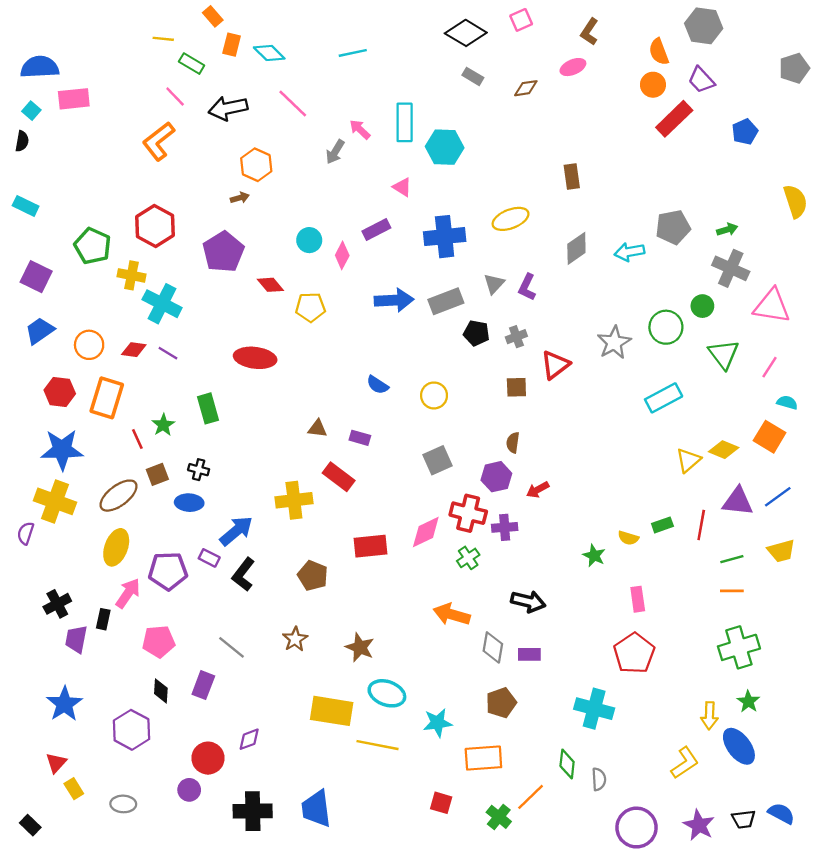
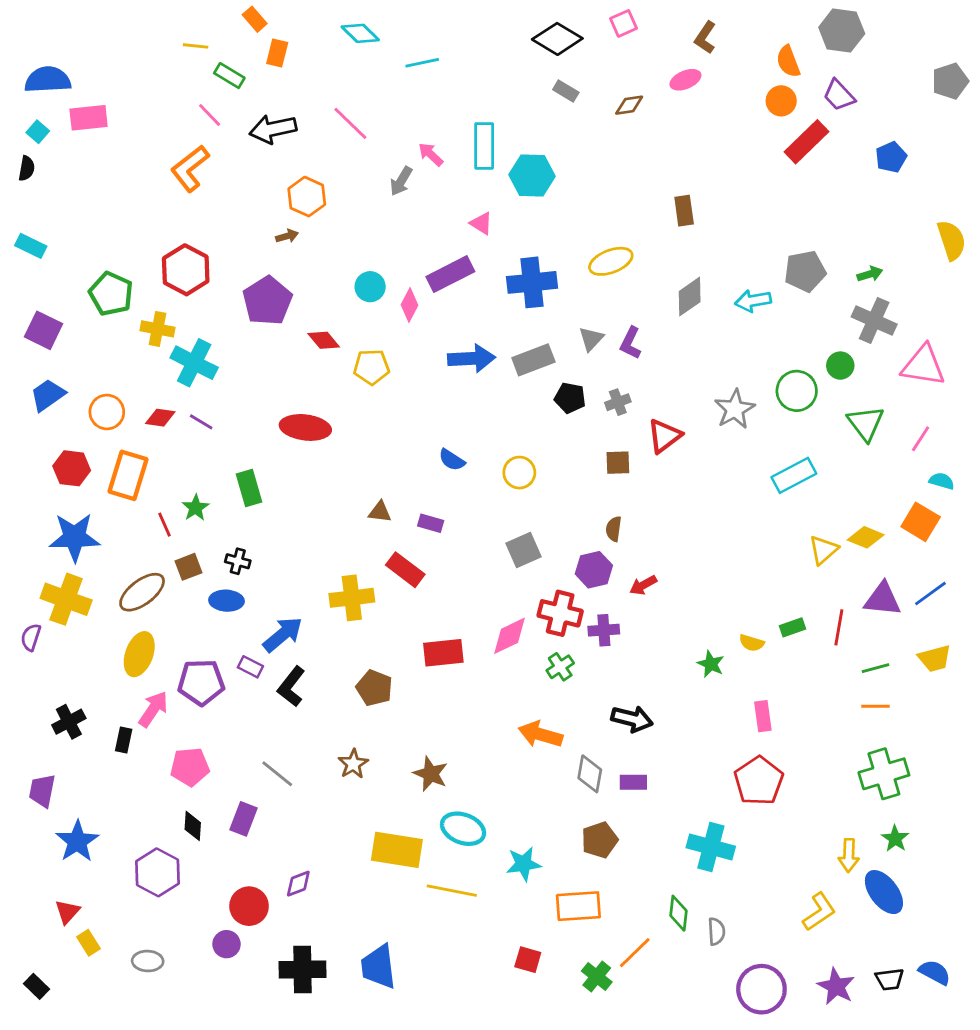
cyan diamond: (269, 53) -> (360, 33), moved
purple rectangle: (376, 229) -> (450, 274), size x1.4
purple trapezoid: (76, 639) -> (42, 791), moved

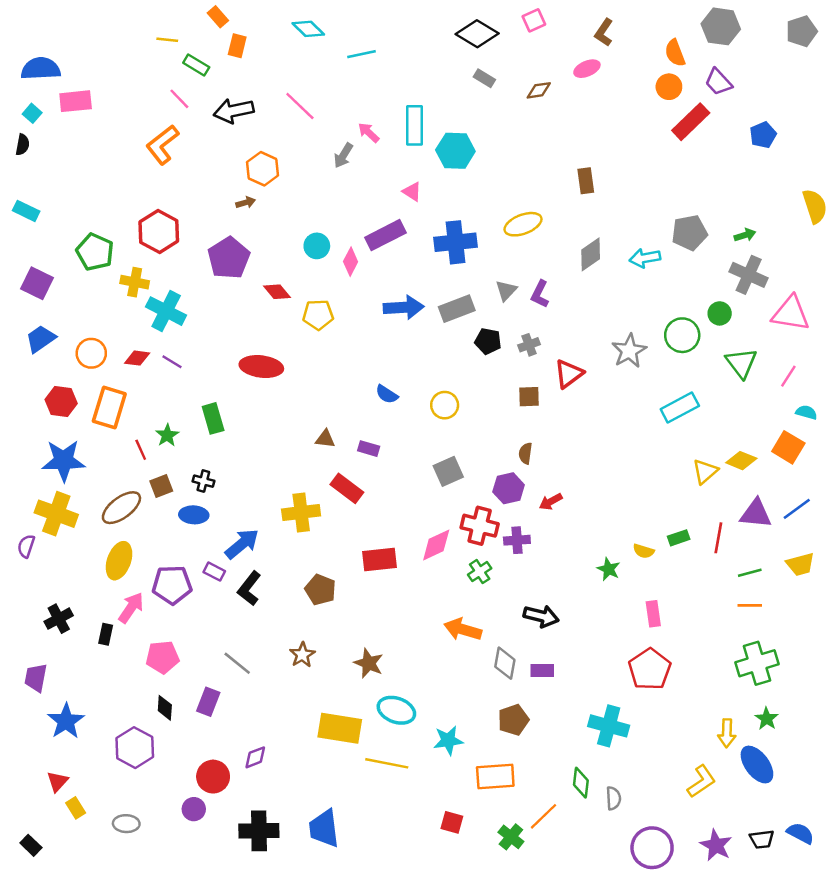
gray pentagon: (950, 81) -> (802, 31), moved

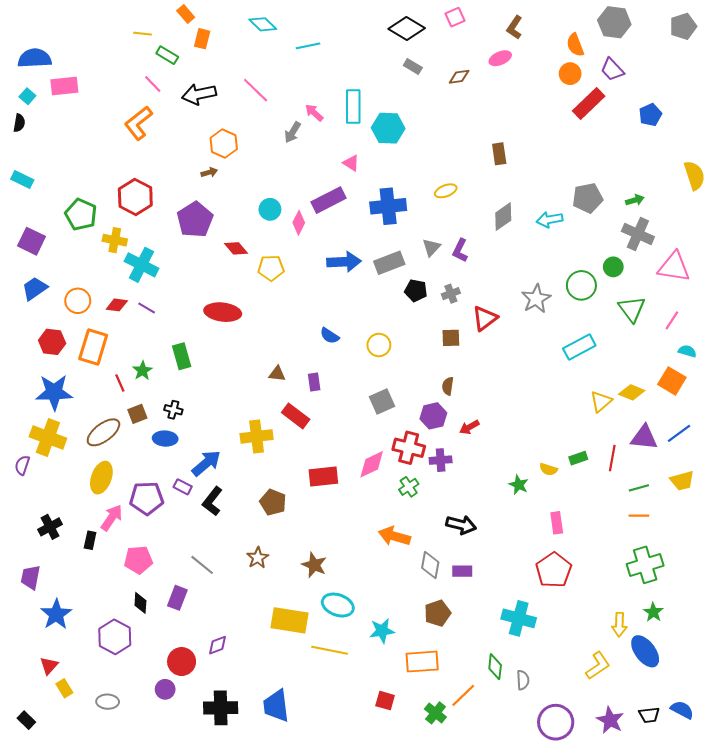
yellow ellipse: (523, 224) -> (446, 191), size x0.7
purple rectangle: (369, 449) -> (314, 382), turned 66

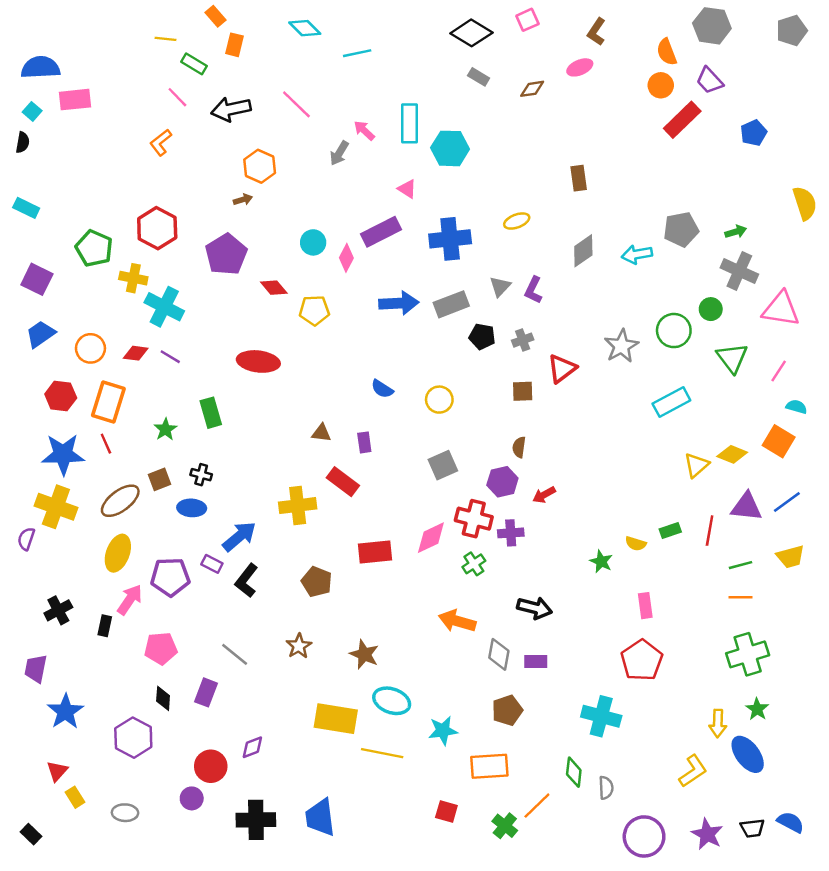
orange L-shape: (138, 123) -> (161, 142), size x0.7
red line: (120, 383) -> (106, 444), moved

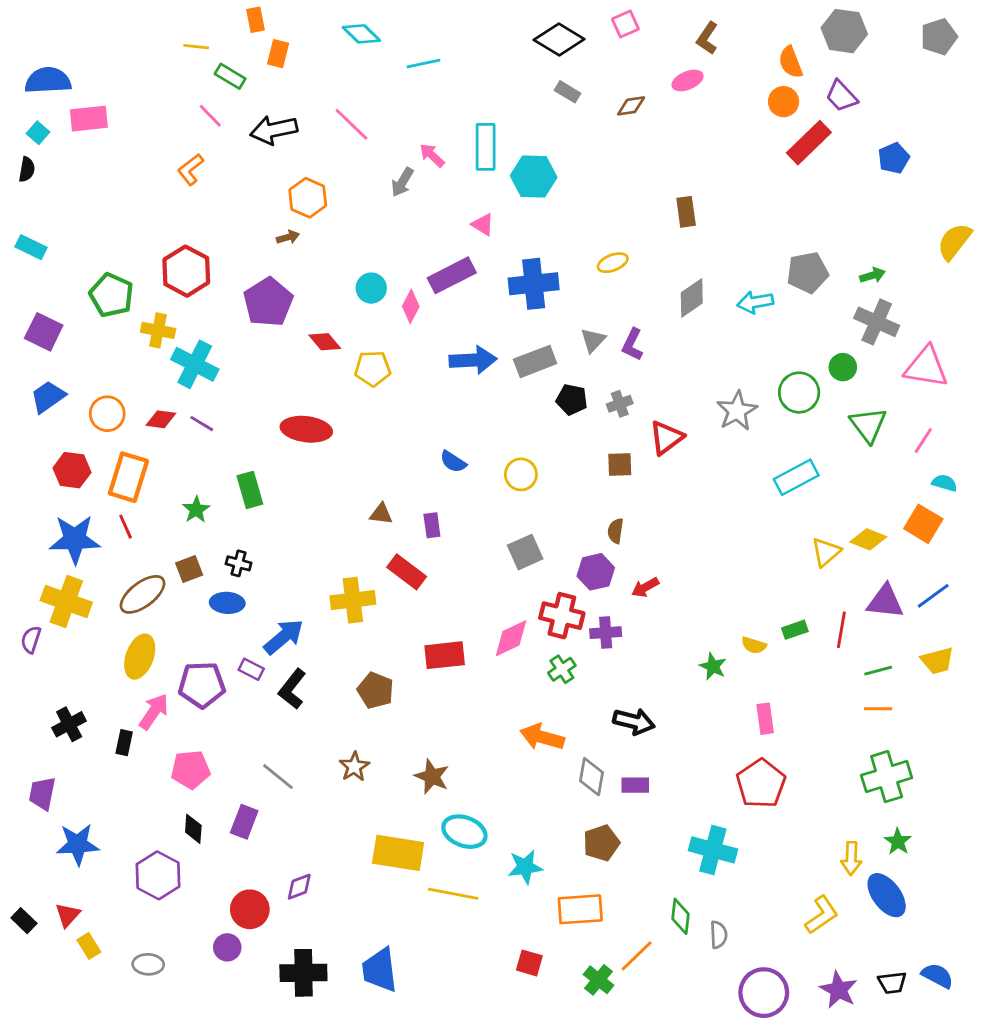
orange rectangle: (215, 16) -> (255, 20), turned 30
yellow semicircle: (805, 203) -> (954, 241), turned -124
blue star: (65, 711) -> (78, 844), turned 30
black rectangle: (31, 834) -> (24, 921), moved

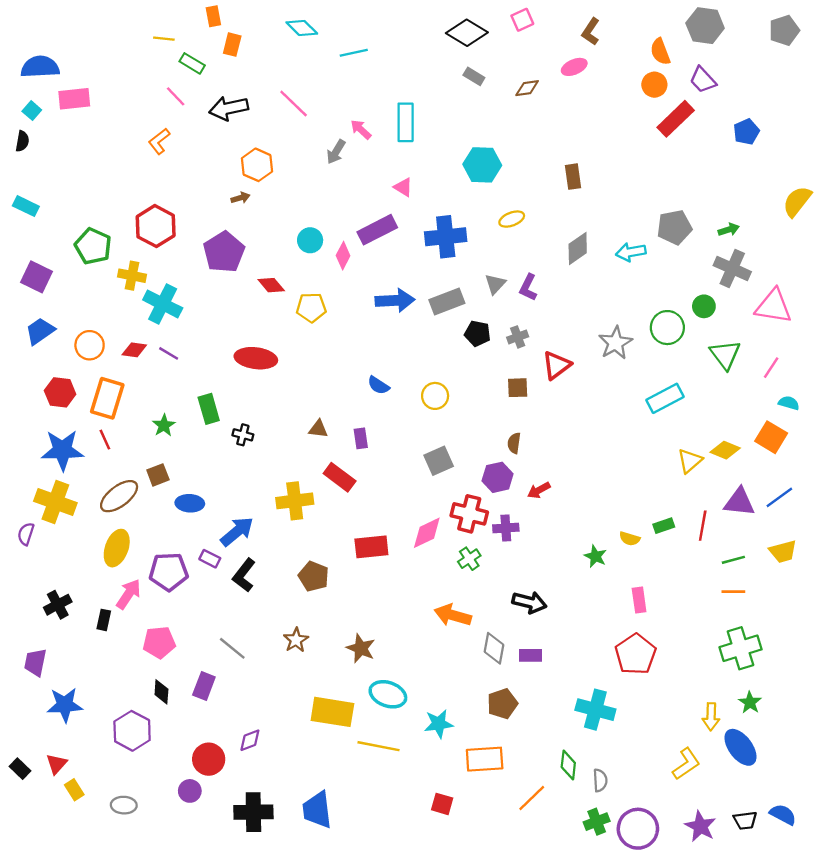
cyan hexagon: (534, 176) -> (482, 165), moved
black cross: (239, 563) -> (243, 435), moved
green cross: (599, 980) -> (597, 822), moved, turned 30

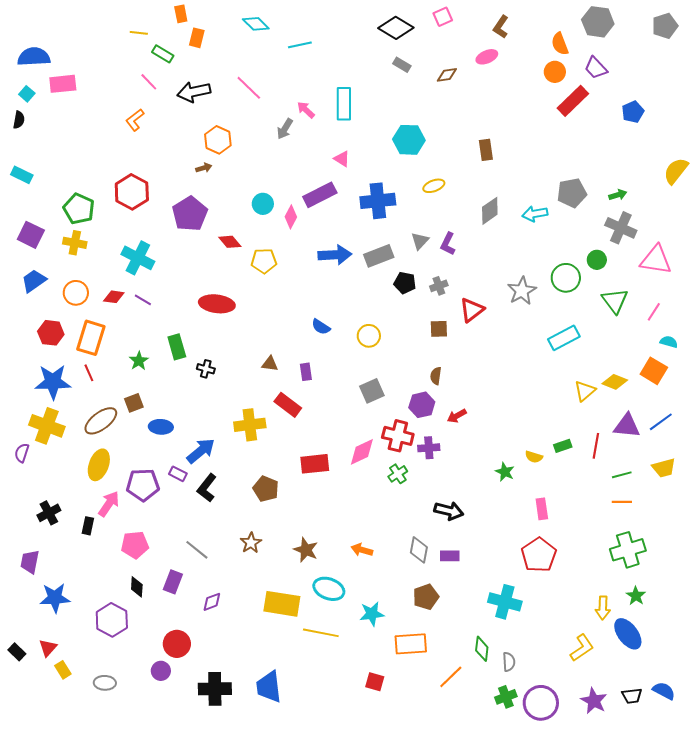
yellow cross: (132, 276) -> (75, 243), moved
orange arrow: (453, 615) -> (362, 550), moved, size x0.7
purple diamond: (250, 740) -> (212, 602), moved

